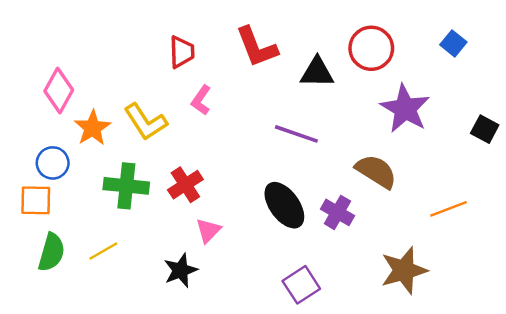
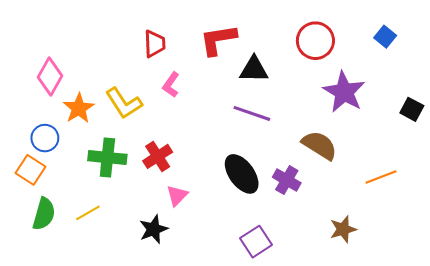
red L-shape: (257, 47) -> (218, 40), turned 102
black triangle: (317, 72) -> (254, 69), moved
orange square: (36, 200) -> (31, 170), turned 32
brown star: (404, 270) -> (343, 229), size x0.7

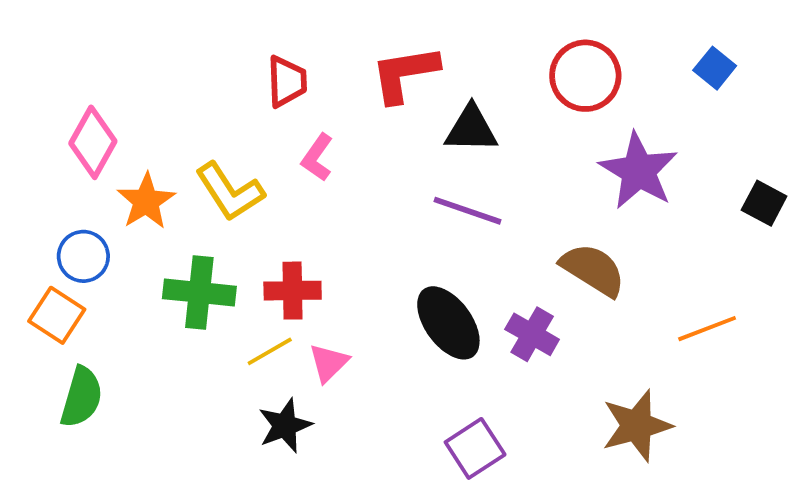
red cross: (158, 156) -> (293, 291), turned 32
yellow line: (88, 213) -> (270, 351), moved
brown star: (343, 229) -> (637, 426), size x1.4

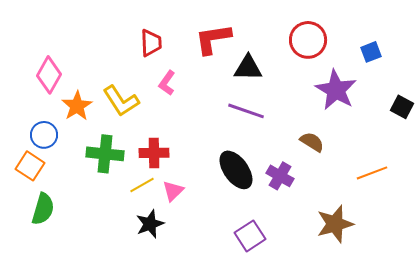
blue square: (715, 68) -> (371, 52), moved, turned 30
brown semicircle: (593, 270) -> (312, 142), size x0.7

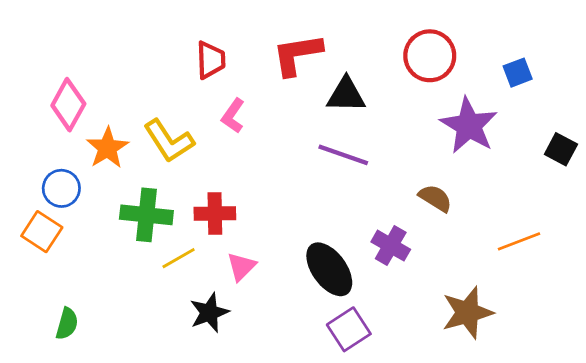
black ellipse: (236, 170) -> (329, 269), moved
yellow line: (142, 185) -> (179, 258), moved
green semicircle: (43, 209) -> (67, 324), moved, size x0.7

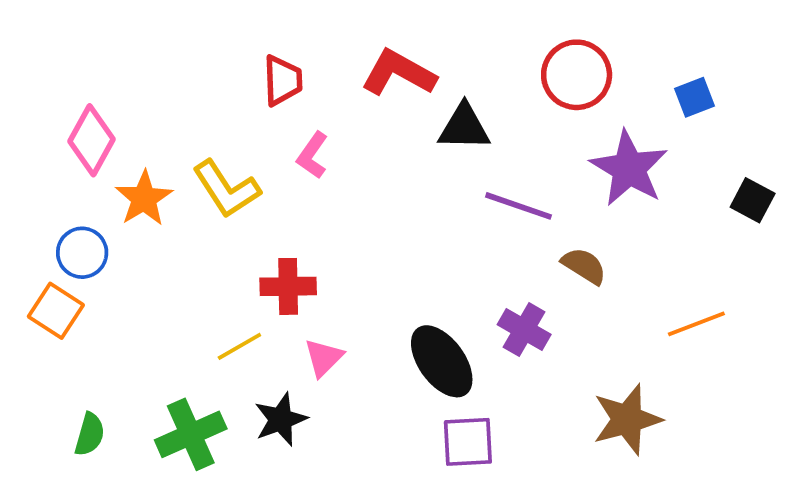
red L-shape: (297, 54) -> (399, 73), turned 38
purple line: (343, 155) -> (518, 206), moved
green cross: (146, 215) -> (191, 434), moved, turned -30
purple square: (349, 329) -> (468, 442), turned 30

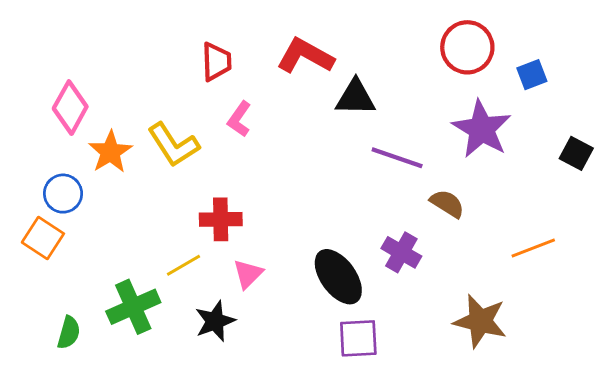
red circle: (577, 75) -> (467, 47), moved
brown star: (627, 419) -> (480, 321), turned 30
green cross: (191, 434) -> (133, 307), moved

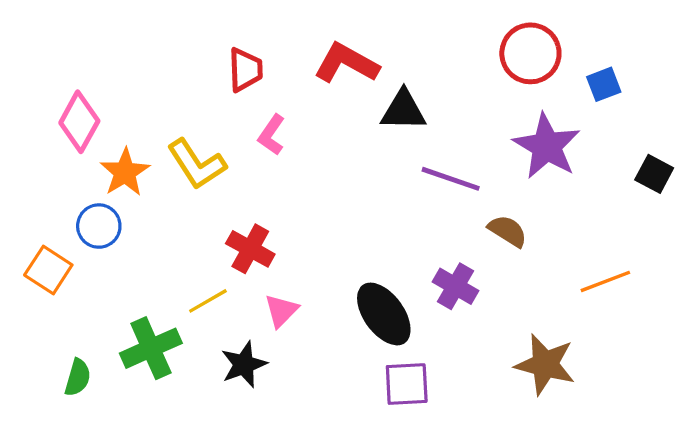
blue circle: (63, 194) -> (99, 226), moved
red cross: (221, 219) -> (250, 249), turned 30

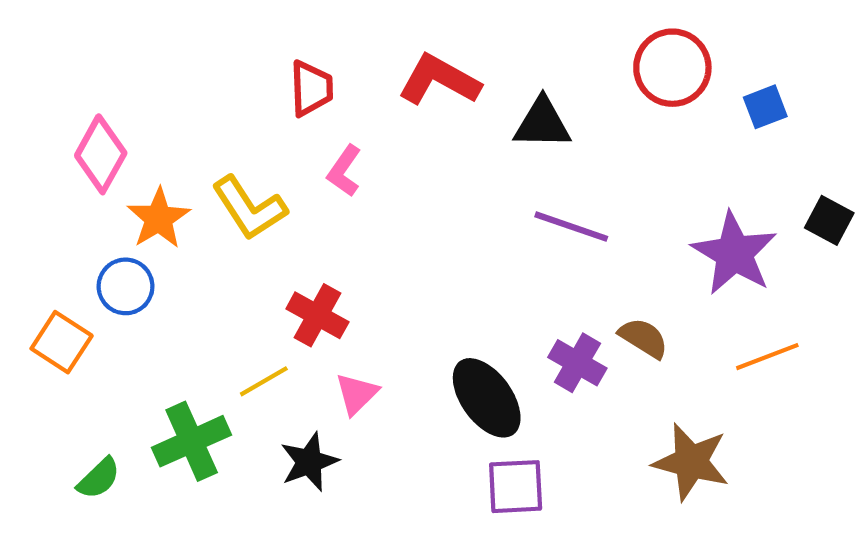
black triangle: (403, 110) -> (542, 123), moved
purple star: (547, 146) -> (734, 253), moved
brown semicircle: (508, 231) -> (643, 338), moved
green semicircle: (78, 377) -> (99, 478), turned 30

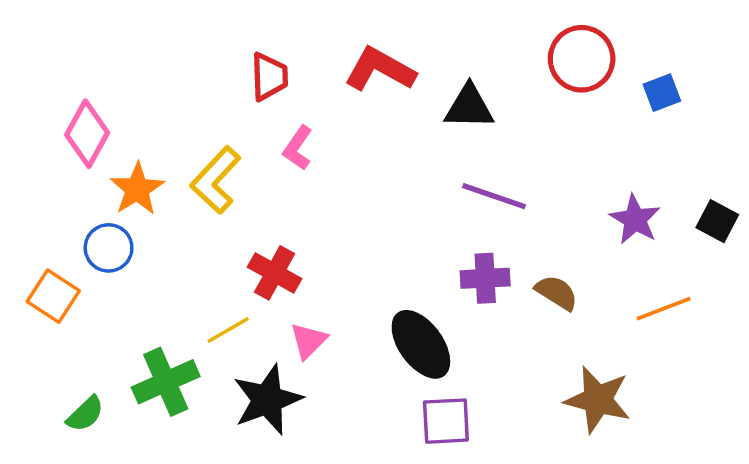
yellow L-shape: (249, 208) -> (216, 180), turned 76
black square: (829, 220) -> (717, 221), moved
purple star: (734, 253) -> (635, 219), size x0.7
purple cross: (577, 363) -> (485, 278), moved, turned -33
black star: (309, 462) -> (267, 400), size x1.4

